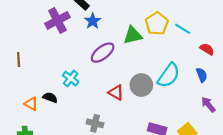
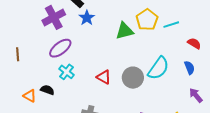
cyan line: (183, 29) -> (171, 25), turned -49
purple ellipse: (103, 53) -> (60, 48), moved
red triangle: (116, 93) -> (104, 77), moved

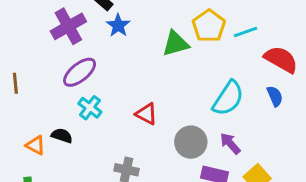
red semicircle: (194, 43) -> (281, 59), size x1.6
gray circle: (133, 78) -> (191, 142), moved
purple arrow: (196, 95) -> (230, 143), moved

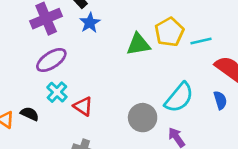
red triangle: (146, 114) -> (83, 106), moved
gray circle: (191, 142) -> (143, 118), moved

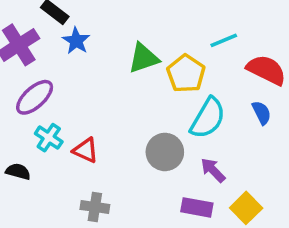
yellow pentagon: (169, 32) -> (186, 74), moved

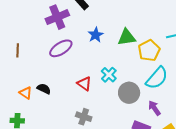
blue star: (76, 41) -> (96, 35), moved
cyan cross: (49, 138) -> (109, 75), moved

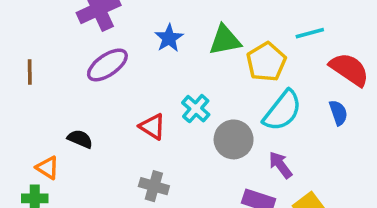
orange triangle: (26, 93) -> (47, 168), moved

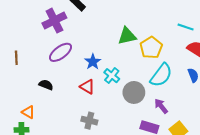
cyan line: (310, 33) -> (186, 27), moved, turned 35
blue star: (169, 38) -> (93, 62), moved
black semicircle: (80, 139) -> (46, 85), moved

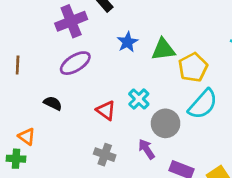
blue star: (93, 62) -> (127, 42), moved
purple arrow: (161, 106) -> (147, 149), moved

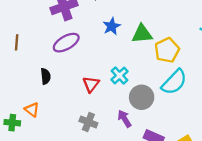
black semicircle: (53, 103) -> (46, 76), turned 56
red triangle: (106, 110) -> (91, 84), turned 30
orange triangle: (27, 137) -> (32, 110), moved

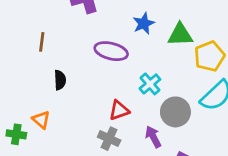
brown line: (17, 42) -> (42, 42), moved
purple ellipse: (66, 43) -> (111, 51), moved, turned 40
red triangle: (91, 84) -> (119, 110), moved, turned 30

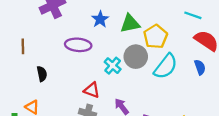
red triangle: (119, 110) -> (92, 90), turned 49
gray circle: (175, 112) -> (136, 57), moved

